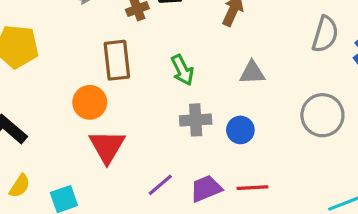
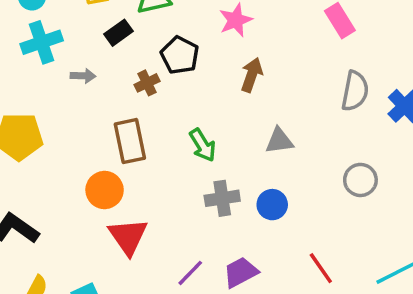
gray circle: (322, 115) -> (360, 180), size x0.7
red line: (252, 188) -> (321, 268), moved, turned 64

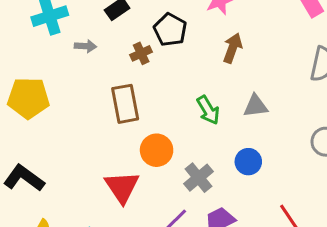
green arrow: (203, 145) -> (208, 110), moved
orange circle: (105, 190) -> (157, 150), moved
gray cross: (222, 198) -> (199, 178), moved, turned -32

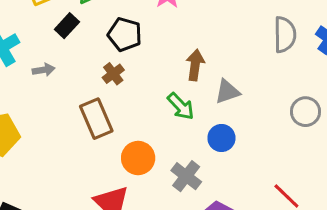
brown arrow: (233, 48) -> (195, 65), moved
brown cross: (141, 53) -> (113, 74), moved
blue circle: (248, 162) -> (221, 138), moved

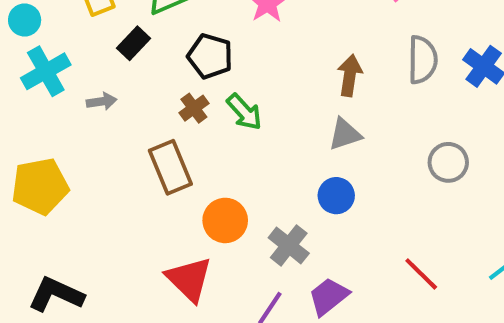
brown arrow: (195, 65) -> (350, 75), moved
green arrow: (181, 106) -> (244, 112), moved

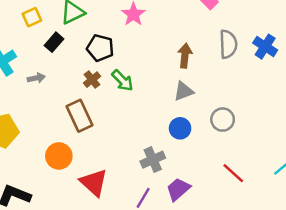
gray circle: (448, 162) -> (223, 120), moved
orange circle: (225, 220) -> (59, 156), moved
gray cross: (289, 245) -> (153, 160), turned 30

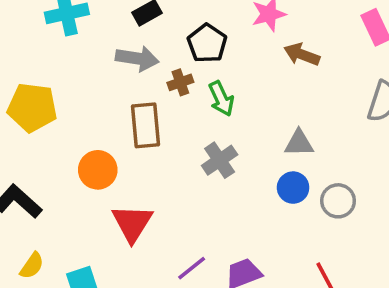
brown arrow: (185, 56) -> (302, 54), moved, turned -95
gray arrow: (36, 78) -> (137, 58), moved, size x1.6
blue circle: (180, 128) -> (293, 188), moved
gray cross: (153, 160) -> (220, 160), moved, turned -30

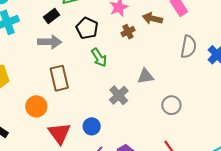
brown arrow: (302, 54) -> (152, 18), moved
brown cross: (180, 82) -> (128, 32), moved
gray cross: (220, 160) -> (119, 95), moved
blue circle: (293, 188) -> (92, 126), moved

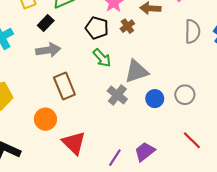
black pentagon: (87, 28) -> (97, 28), moved
gray triangle: (145, 76) -> (136, 71), moved, size x1.4
gray cross: (119, 95) -> (117, 95), moved
blue circle: (92, 126) -> (155, 99), moved

